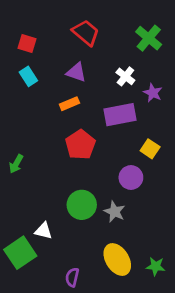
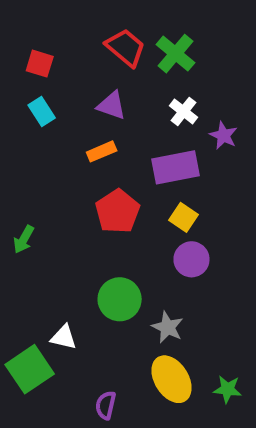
green cross: (149, 38) -> (176, 54), moved
yellow square: (150, 149) -> (183, 217), moved
gray star: (115, 212) -> (168, 327), moved

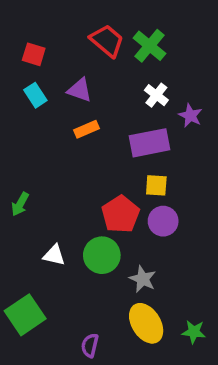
purple triangle: (112, 105) -> (80, 90), moved
red pentagon: (118, 211) -> (121, 214), moved
yellow square: (183, 217) -> (156, 185), turned -30
white triangle: (64, 337) -> (54, 255), moved

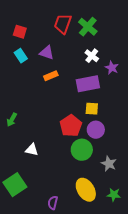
red trapezoid: (107, 41) -> (63, 24), turned -110
green circle: (102, 255) -> (82, 150), moved
gray star: (143, 279) -> (109, 164), moved

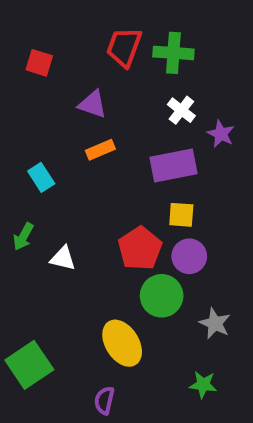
green cross: (88, 27) -> (173, 53), turned -36
cyan rectangle: (21, 56) -> (41, 177), moved
white triangle: (32, 150) -> (63, 258), moved
yellow ellipse: (86, 190) -> (122, 343), moved
green star: (114, 195) -> (203, 385), moved

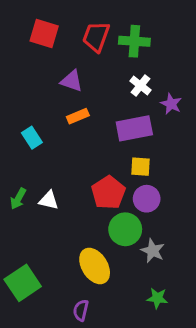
red square: (39, 63) -> (44, 34), moved, size x1.4
green arrow: (23, 237) -> (18, 199), moved
gray star: (215, 323) -> (153, 251), moved

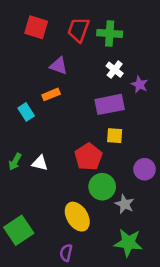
orange rectangle: (78, 116) -> (51, 94), moved
purple circle: (147, 199) -> (145, 169), moved
green star: (157, 298) -> (128, 243), size x1.6

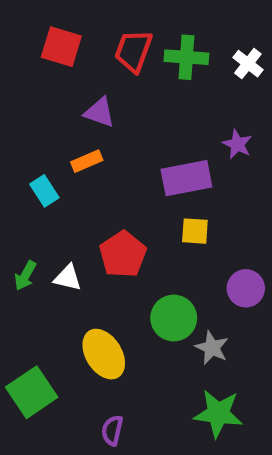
white cross: (115, 70) -> (248, 64), moved
red pentagon: (88, 157) -> (123, 254), moved
yellow ellipse: (77, 217) -> (104, 354), moved

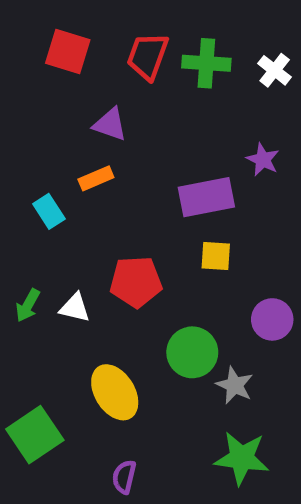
red pentagon: (123, 254) -> (136, 282), turned 30

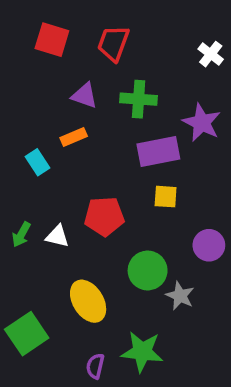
green cross: (206, 63) -> (139, 99), moved
purple star: (263, 160) -> (202, 123), size x1.5
green star: (242, 458) -> (142, 352), moved

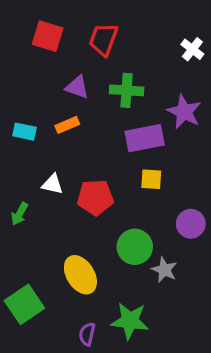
cyan rectangle: (38, 162) -> (24, 132), moved, turned -45
white triangle: (57, 236) -> (52, 184), moved

